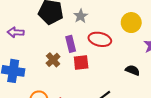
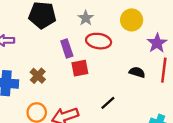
gray star: (81, 16) -> (86, 18), moved
brown cross: (53, 60) -> (38, 76), moved

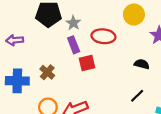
gray star: (86, 18) -> (73, 23), moved
black line: (108, 103) -> (137, 96), moved

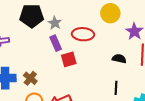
brown cross: (47, 72) -> (30, 78), moved
black line: (137, 96) -> (116, 88), turned -40

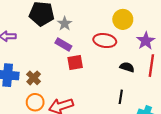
red ellipse: (83, 34) -> (105, 41), moved
purple rectangle: (56, 43) -> (63, 44), turned -42

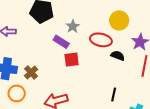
gray star: (65, 24) -> (73, 26), moved
black semicircle: (127, 67) -> (118, 56), moved
orange circle: (35, 102) -> (17, 93), moved

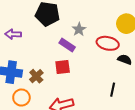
red square: (72, 60) -> (63, 67), moved
black line: (114, 95) -> (113, 90), moved

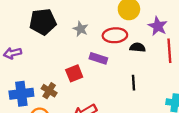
purple rectangle: (67, 45) -> (98, 58), moved

